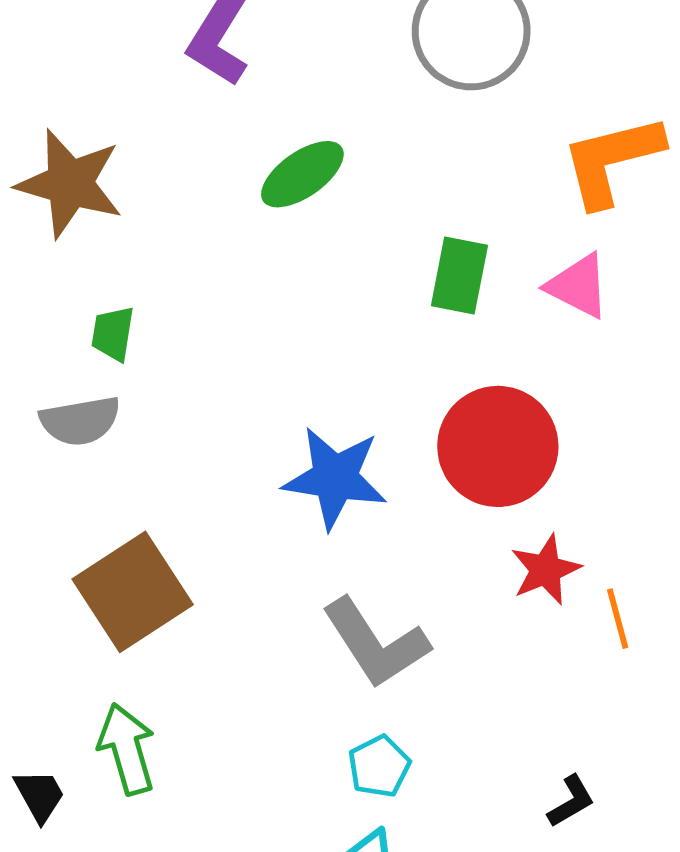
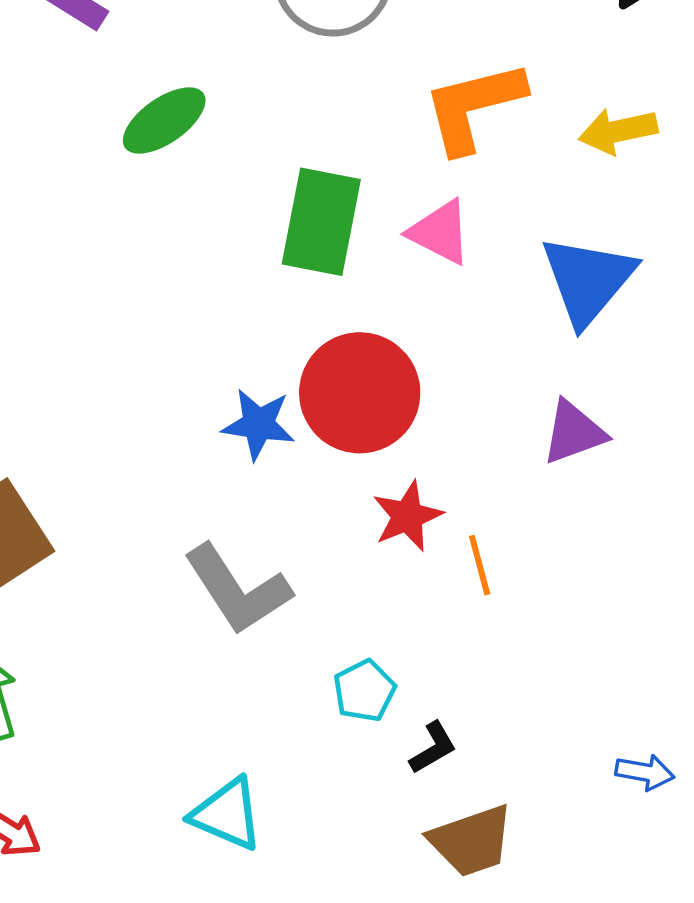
green rectangle: (459, 275) -> (321, 222), size x1.4
blue star: (335, 478) -> (258, 424), moved, size x0.7
cyan pentagon: (379, 766) -> (364, 691), moved

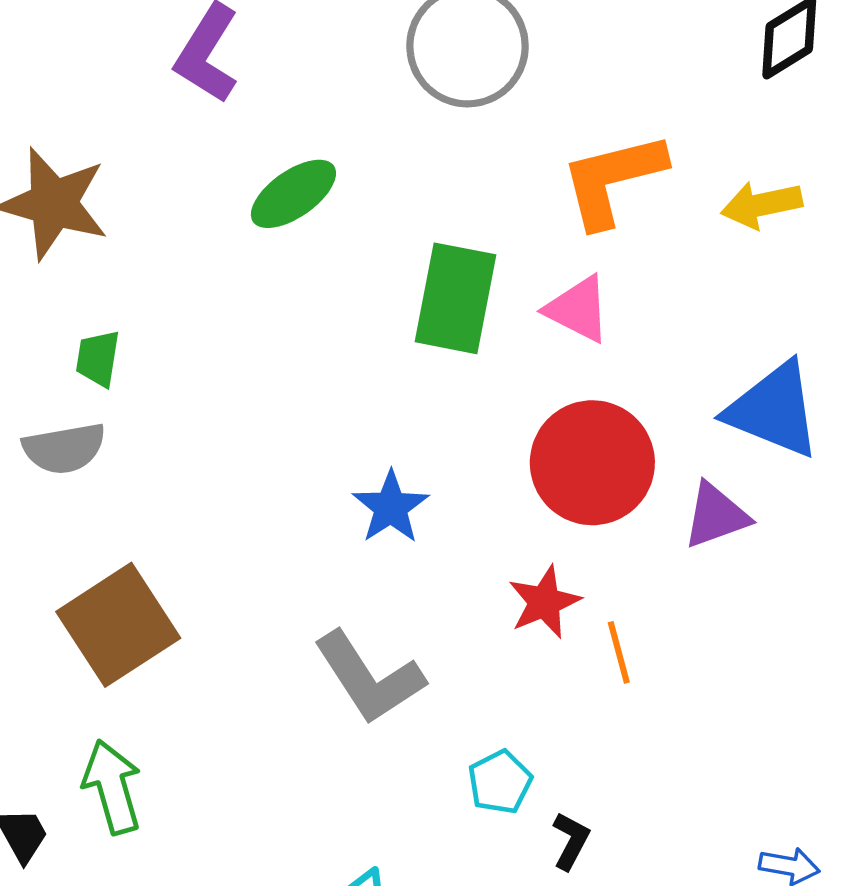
blue triangle: (588, 280) -> (774, 410), moved, turned -48
red circle: (360, 393) -> (592, 463), moved
blue star: (258, 424) -> (391, 507), turned 30
black L-shape: (433, 748) -> (571, 841), turned -32

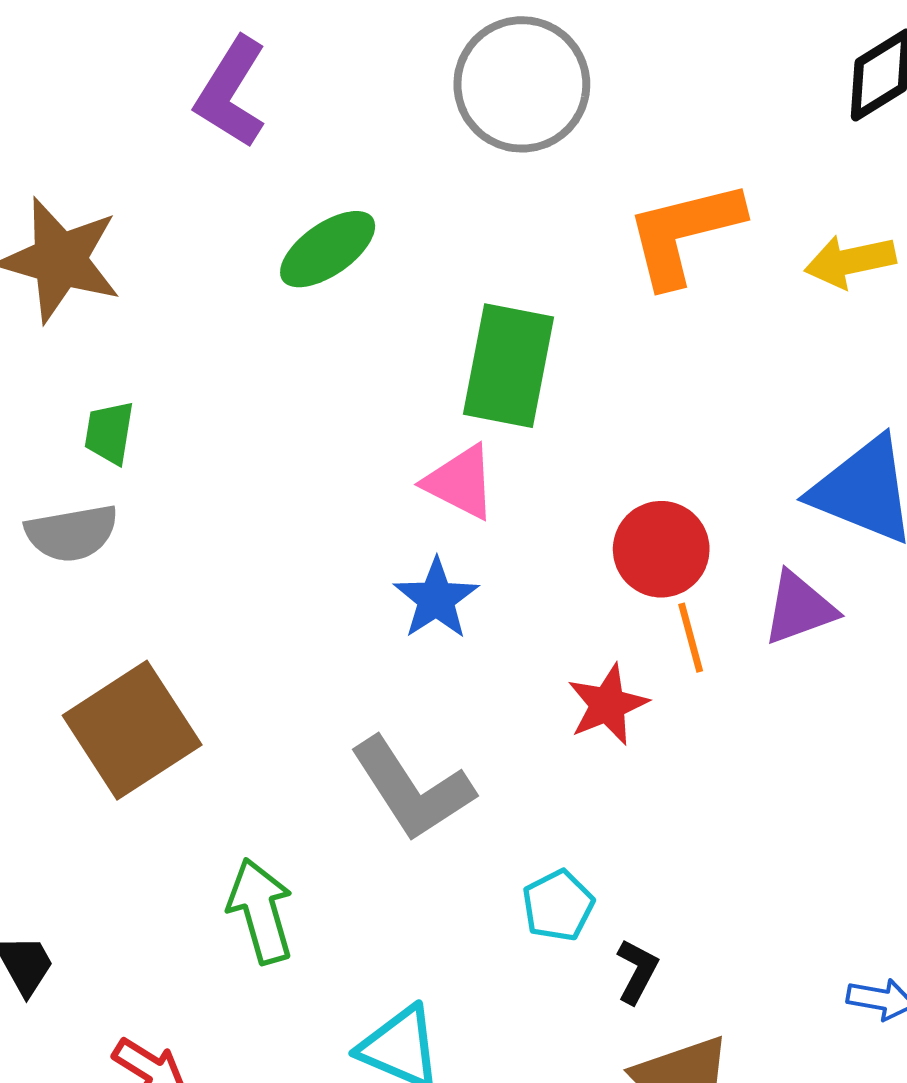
pink triangle: (578, 309) -> (460, 482), moved
red circle: (592, 463) -> (661, 549), size x0.7
orange line: (619, 652) -> (691, 638), moved
green arrow: (112, 787) -> (261, 911), moved

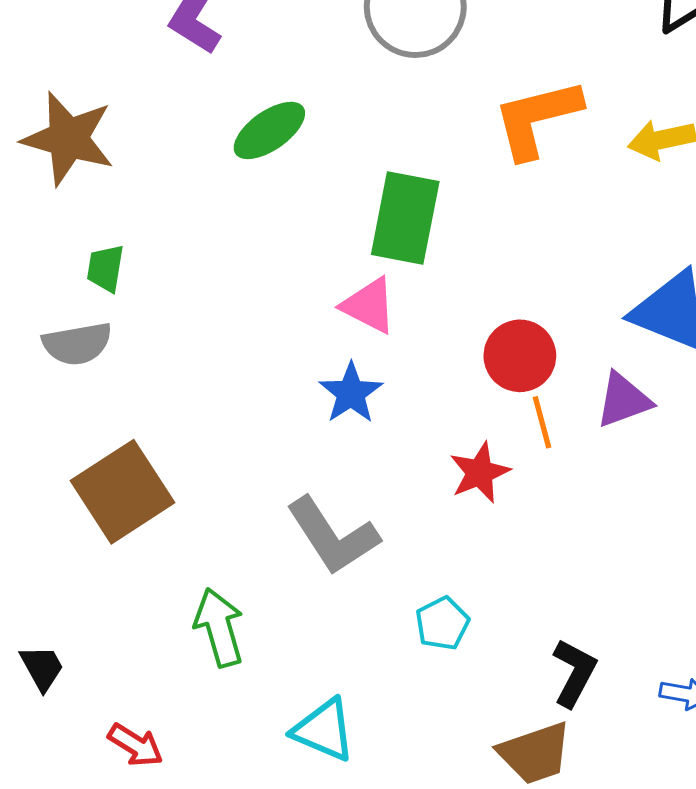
black L-shape: (637, 971) -> (574, 673), moved, size x1.4

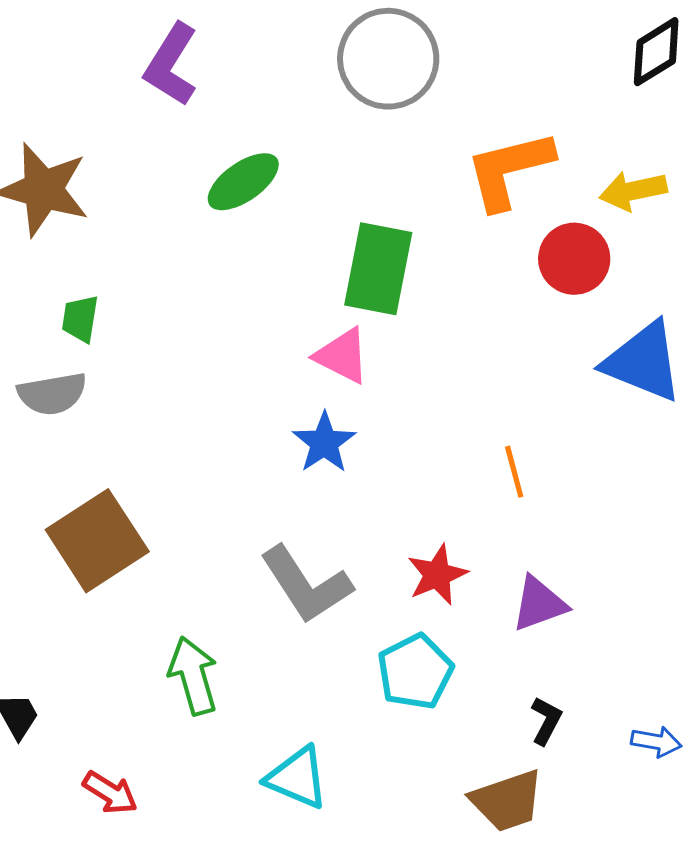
red circle: (520, 356) -> (574, 259), moved
purple triangle: (623, 400) -> (539, 604), moved
red star: (480, 473) -> (437, 575), moved
cyan pentagon: (442, 623) -> (415, 672), size x1.4
black L-shape: (574, 673) -> (546, 721), size x0.7

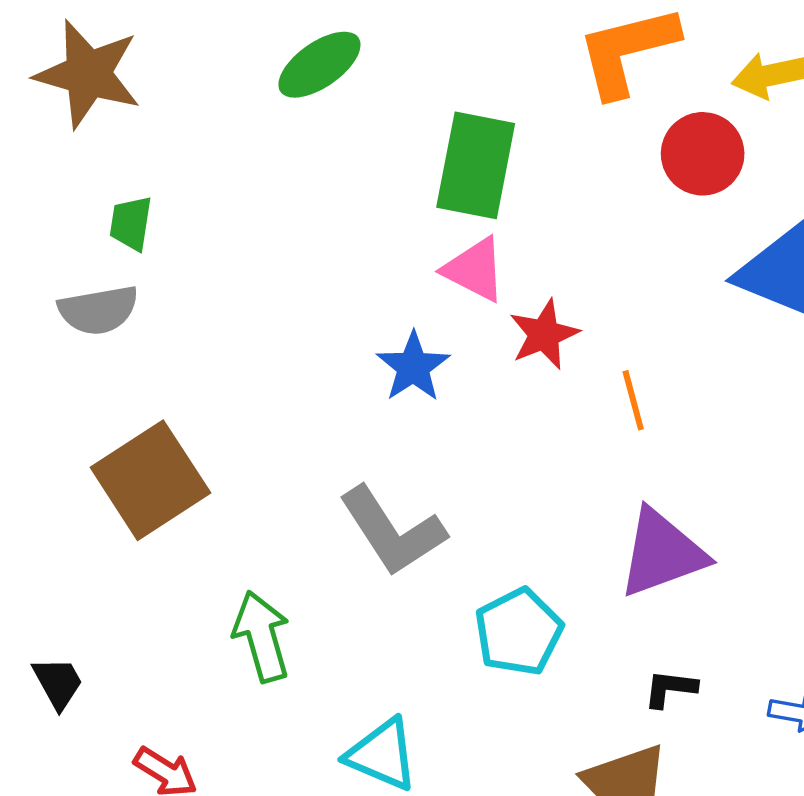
pink triangle: (342, 356) -> (475, 270), moved
red star: (437, 575) -> (544, 334), moved
purple triangle: (539, 604) -> (662, 553), size x1.4
black L-shape: (546, 721) -> (670, 689), turned -111

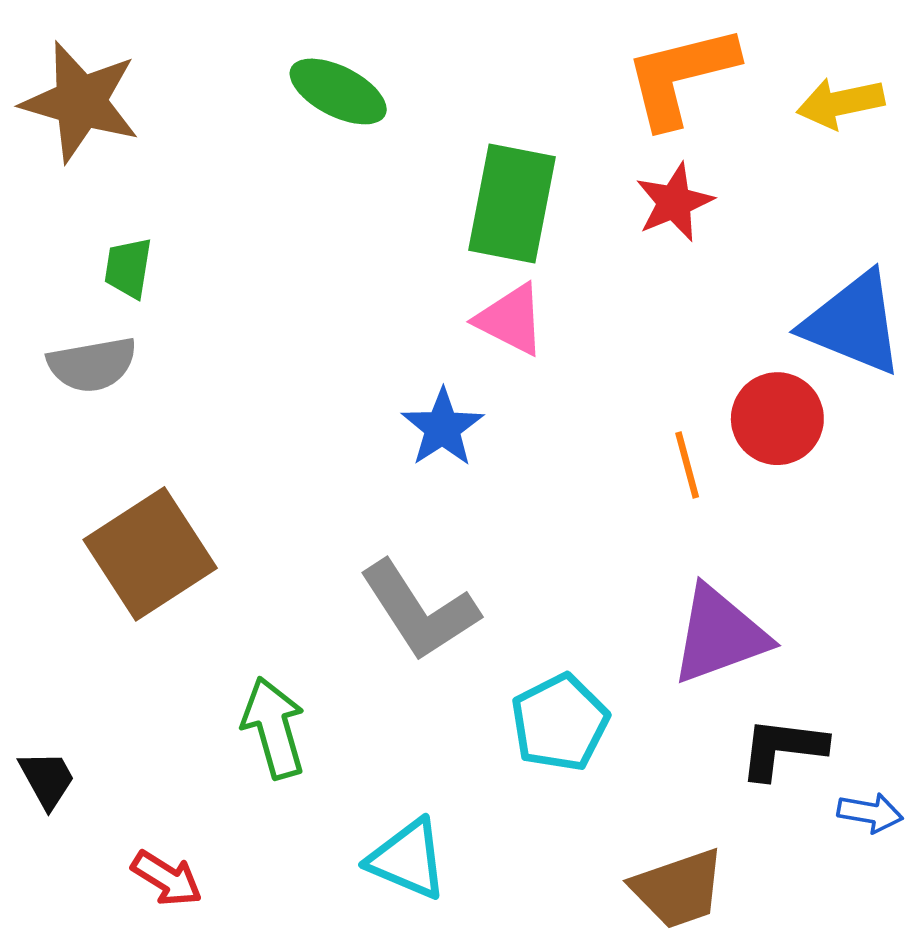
green ellipse: (319, 65) -> (338, 91), turned 62
red circle: (703, 154) -> (777, 419), moved
red star: (544, 334) -> (674, 202), moved
black L-shape: (670, 689) -> (782, 748), moved, size x1.5

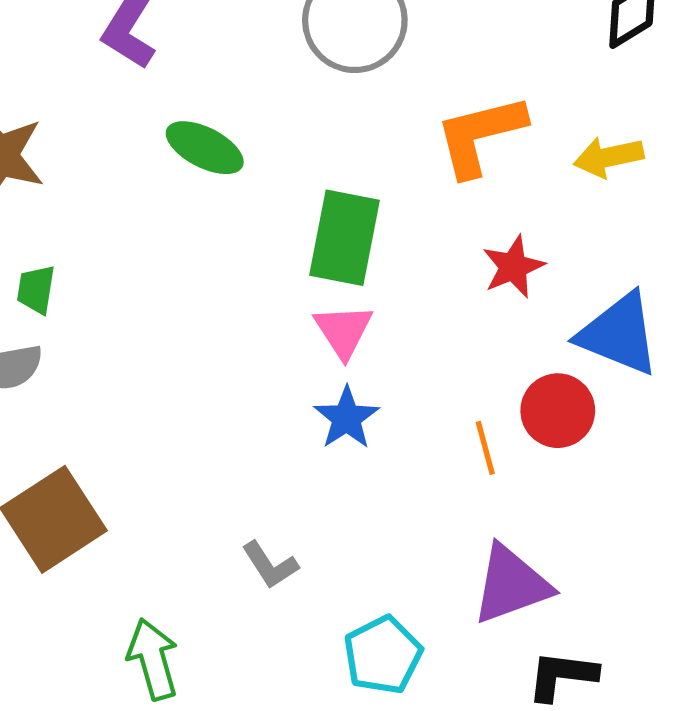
red star: (674, 202) -> (513, 267), moved
pink triangle: (511, 319) -> (343, 331), turned 30
blue star: (442, 428) -> (347, 418), moved
gray L-shape: (419, 611) -> (270, 565), size x0.6

